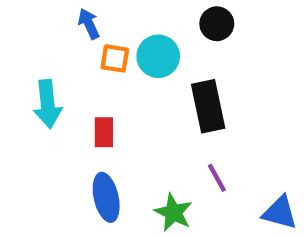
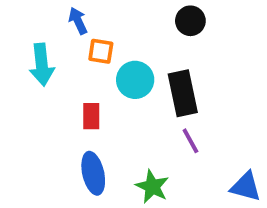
cyan circle: (158, 56) -> (135, 80), moved
cyan arrow: (48, 104) -> (42, 65), moved
purple line: (217, 178) -> (190, 141), moved

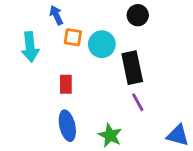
cyan circle: (135, 80) -> (102, 44), moved

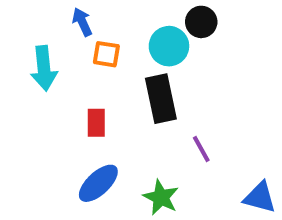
cyan circle: (102, 44) -> (169, 46), moved
black rectangle: (132, 68) -> (161, 99), moved
blue ellipse: (67, 126) -> (98, 183), turned 60

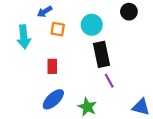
blue arrow: (82, 22) -> (45, 12), turned -96
black circle: (201, 22) -> (129, 12), moved
black rectangle: (161, 99) -> (102, 54), moved

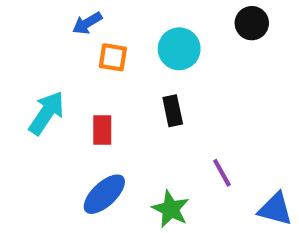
cyan arrow: (24, 37) -> (47, 113), moved, turned -140
black rectangle: (102, 54) -> (173, 111), moved, size x0.6
purple line: (109, 81) -> (222, 173), moved

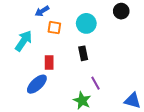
cyan arrow: (47, 113) -> (24, 41), moved
purple line: (222, 173) -> (96, 83), moved
blue ellipse: (104, 194) -> (37, 84), moved

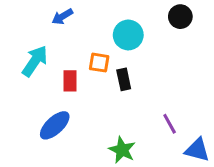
orange square: (54, 28) -> (99, 63), moved
red rectangle: (49, 63) -> (70, 81), moved
purple line: (96, 83) -> (170, 124), moved

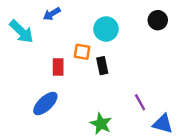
black circle: (180, 17) -> (158, 20), moved
cyan arrow: (35, 61) -> (21, 32), moved, turned 100

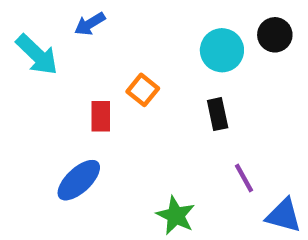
cyan circle: (106, 29) -> (222, 50), moved
orange square: (82, 52) -> (143, 90), turned 30
black rectangle: (102, 66) -> (218, 114), moved

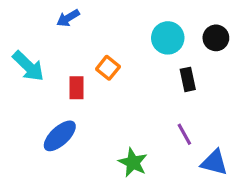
black circle: (275, 35) -> (216, 38), moved
cyan arrow: (37, 55) -> (28, 66), moved
black rectangle: (218, 114) -> (188, 79), moved

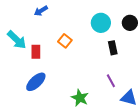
red rectangle: (76, 88) -> (36, 52), moved

